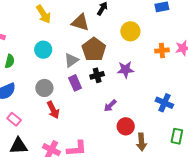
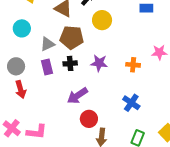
yellow circle: (130, 31) -> (102, 20), moved
brown pentagon: (94, 49) -> (72, 37), turned 30
orange cross: (162, 50) -> (133, 65), moved
purple arrow: (110, 106) -> (77, 96), size x1.5

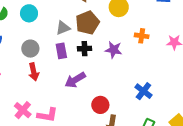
cyan circle: (22, 28) -> (29, 13), moved
brown pentagon: (72, 37) -> (87, 23), turned -30
orange cross: (133, 65) -> (142, 36), moved
purple arrow: (77, 96) -> (75, 80), moved

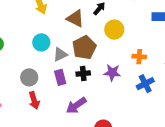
cyan circle: (29, 13) -> (41, 42), moved
blue cross: (143, 91) -> (145, 84), moved, turned 30

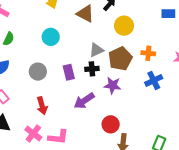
brown pentagon: (84, 48) -> (120, 59), moved
gray triangle: (60, 54) -> (96, 50), moved
purple star: (112, 73) -> (113, 85), moved
red arrow: (34, 100) -> (42, 106), moved

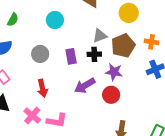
red circle: (111, 124) -> (111, 95), moved

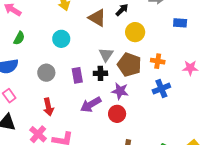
gray triangle: (100, 36) -> (106, 55), turned -35
brown pentagon: (123, 46) -> (129, 65), turned -30

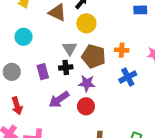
yellow circle: (135, 32) -> (86, 23), moved

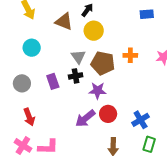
blue cross: (128, 77) -> (141, 120), moved
purple arrow: (59, 100) -> (85, 118), moved
red circle: (86, 106) -> (108, 114), moved

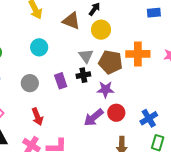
orange cross: (130, 55) -> (138, 54), size x1.6

